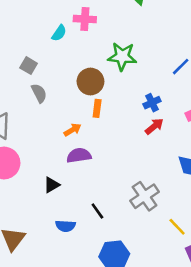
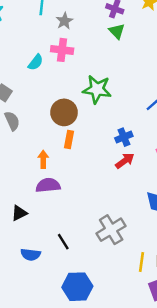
orange arrow: (72, 130) -> (43, 159), turned -63
yellow line: (177, 227) -> (142, 262), turned 48

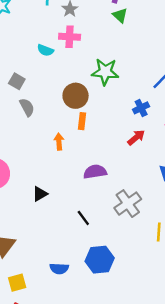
cyan semicircle: (36, 62) -> (45, 50), turned 77
blue cross: (124, 137) -> (141, 108), moved
purple semicircle: (48, 185) -> (95, 172), moved
blue semicircle: (31, 255) -> (59, 269), moved

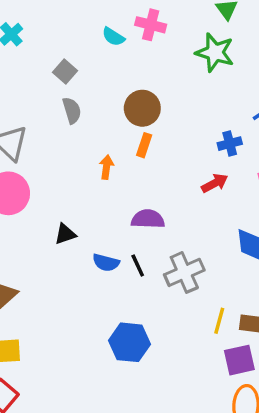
green star: (105, 72) -> (215, 52), moved
black line: (83, 218) -> (138, 266), moved
blue semicircle: (59, 269) -> (106, 263), moved

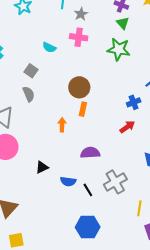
cyan semicircle: (113, 37) -> (49, 47), moved
gray semicircle: (72, 110) -> (29, 94), moved
black line: (138, 266) -> (88, 190), moved

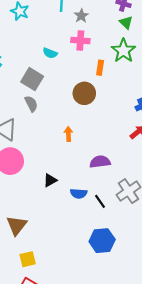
green star: (119, 49) -> (123, 51), turned 30
gray square: (31, 71) -> (32, 79), size x1.5
orange rectangle: (83, 109) -> (100, 68), moved

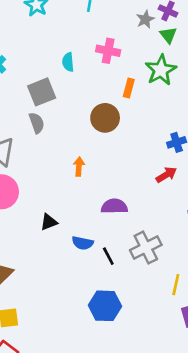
gray star: (81, 16) -> (145, 19), moved
cyan semicircle: (50, 53) -> (68, 62), turned 56
gray square: (32, 79) -> (42, 92), turned 30

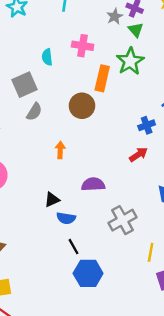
orange rectangle: (129, 88) -> (102, 78), size x1.5
gray semicircle: (37, 123) -> (34, 112), moved, turned 54
black triangle: (49, 222) -> (52, 200), moved
black line: (108, 256) -> (74, 247), moved

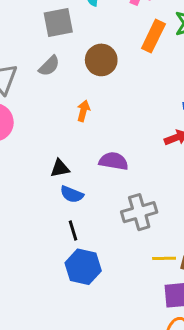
brown circle: (82, 106) -> (101, 60), moved
gray semicircle: (34, 112) -> (49, 66), moved
yellow line: (151, 252) -> (164, 258), turned 66

